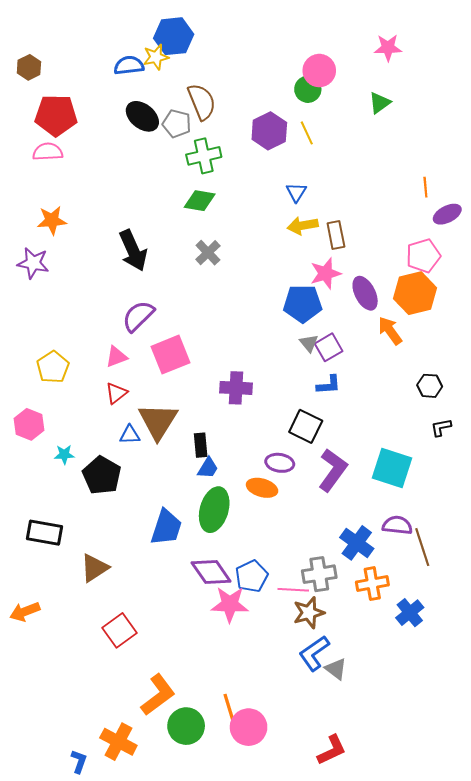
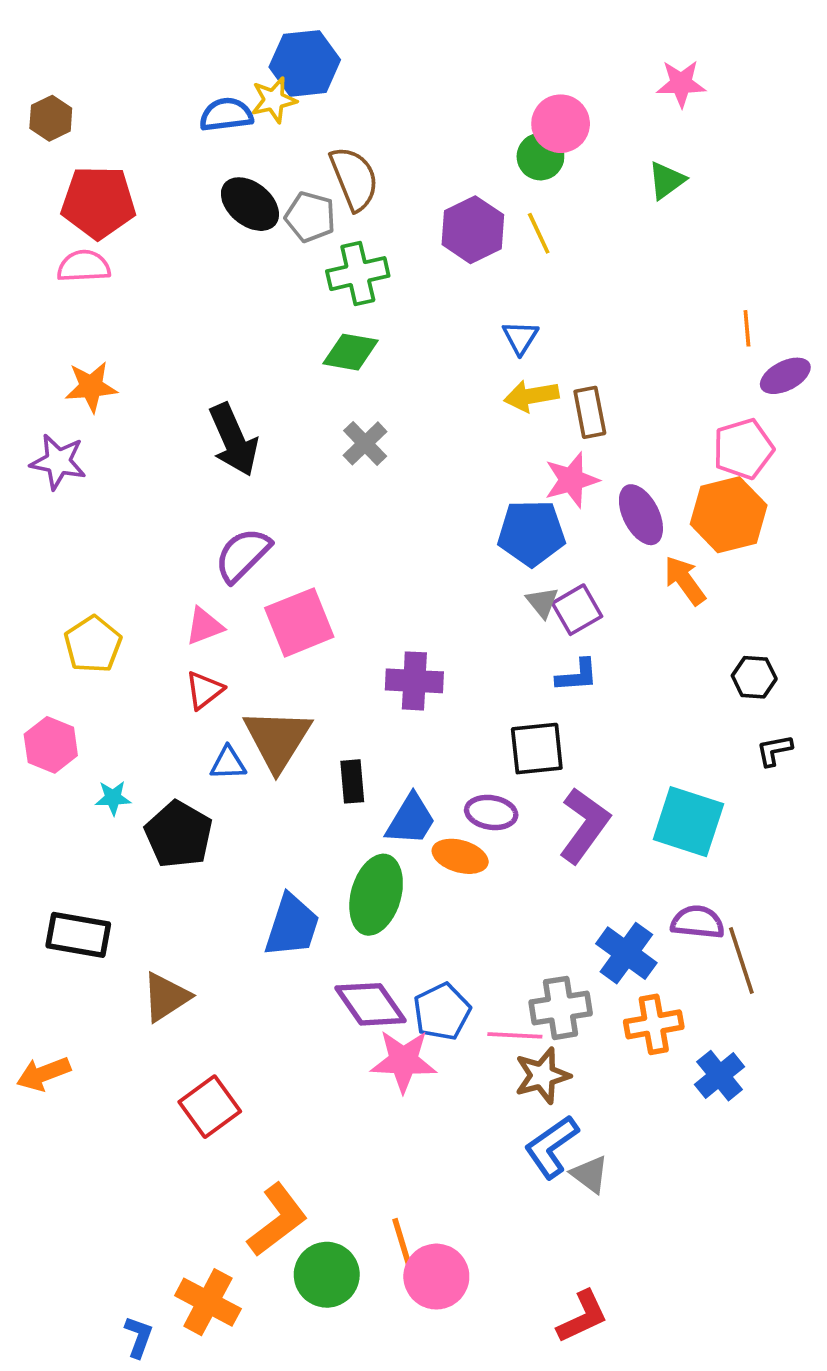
black square: (306, 426) -> (537, 749), turned -32
blue trapezoid: (208, 468) -> (411, 820), moved, size x1.4

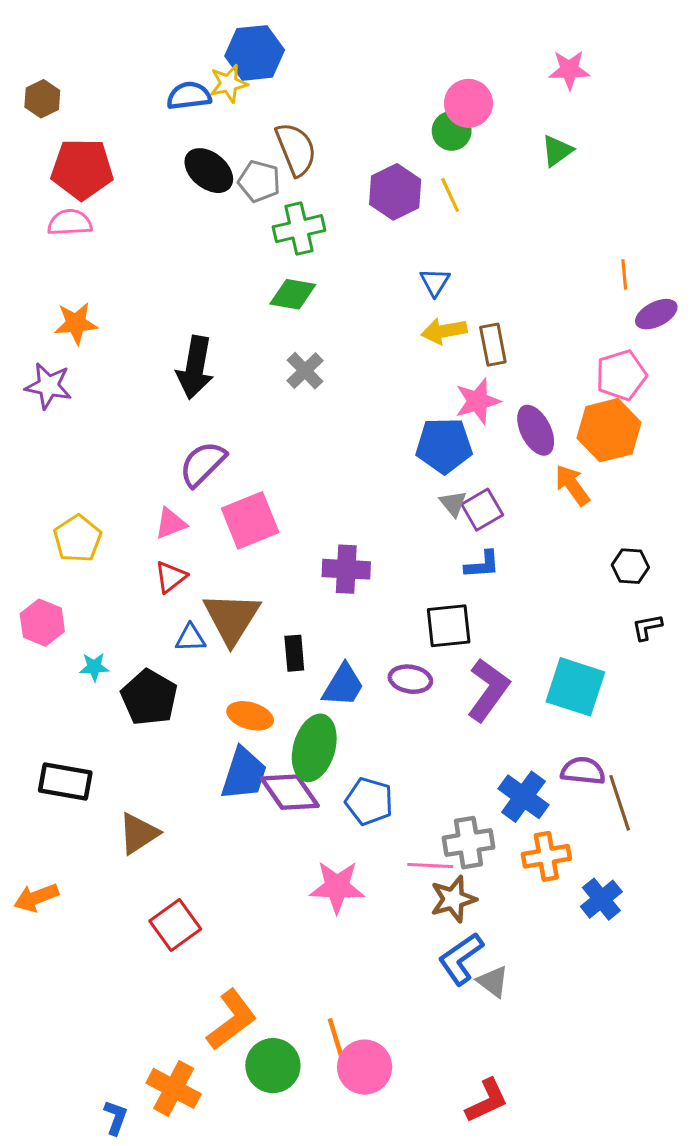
black arrow: (234, 440) -> (195, 368), turned 34
orange ellipse: (460, 856) -> (250, 716), moved
purple diamond: (371, 1004) -> (290, 792), moved
blue pentagon: (442, 1012) -> (369, 801), moved, turned -30

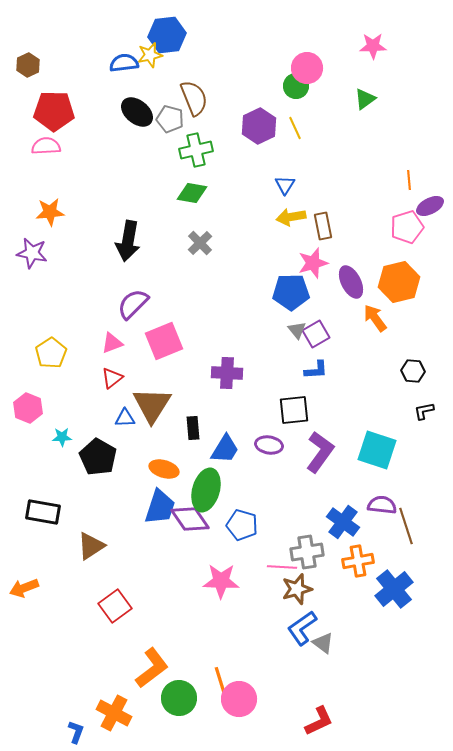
pink pentagon: (621, 375) -> (407, 227), moved
blue cross: (601, 899) -> (394, 589), size x1.4

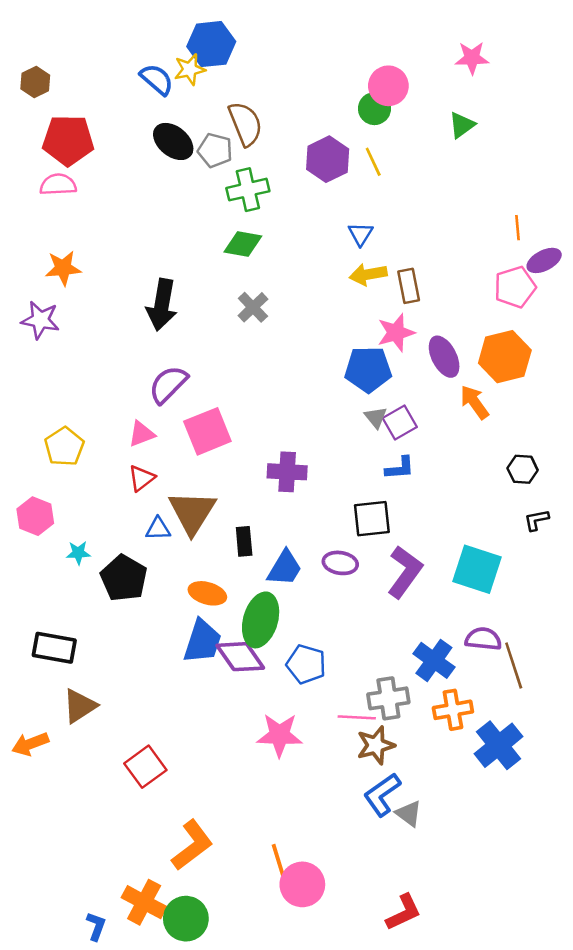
blue semicircle: (124, 63) -> (157, 79), turned 48
brown triangle: (91, 546) -> (80, 706), moved
green circle: (179, 698) -> (186, 919), moved

